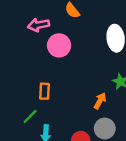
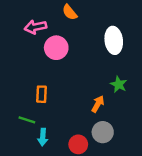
green line: (30, 116) -> (27, 120), turned 63

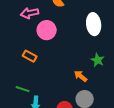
orange rectangle: (42, 94) -> (30, 56), moved, turned -64
orange arrow: (98, 104) -> (81, 76), turned -80

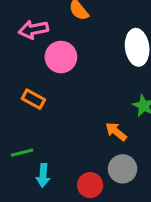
green line: (23, 89) -> (22, 153), turned -32

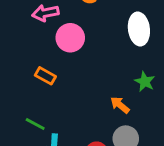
green line: (22, 153) -> (35, 124), turned 42

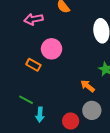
pink circle: (70, 38) -> (52, 49), moved

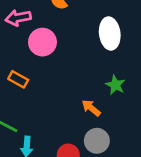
pink circle: (52, 49) -> (42, 42), moved

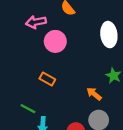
orange rectangle: (18, 79) -> (47, 79), moved

